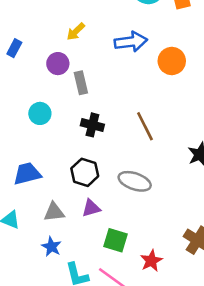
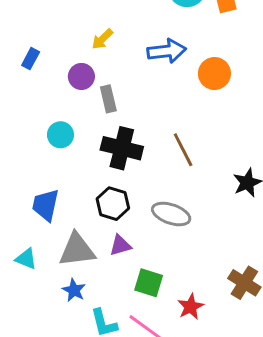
black cross: (92, 125) -> (122, 148), size x1.5
blue trapezoid: (27, 174) -> (46, 205), turned -64
gray triangle: (54, 212) -> (77, 250), size x1.5

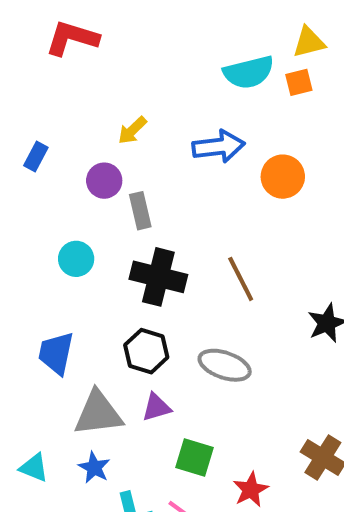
cyan triangle: (26, 259) -> (34, 468), moved

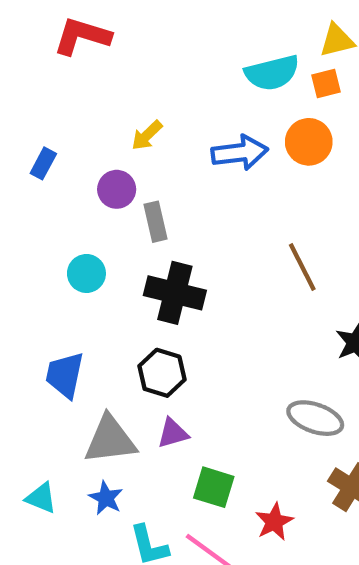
orange circle: (283, 177) -> (309, 142), moved
brown line: (241, 279) -> (302, 267), moved
gray ellipse: (225, 365) -> (315, 418), moved

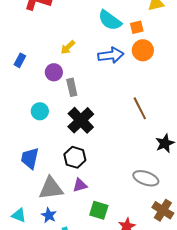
cyan semicircle: (272, 73) -> (110, 20), moved, turned 50
orange square: (326, 84) -> (137, 27), moved
black cross: (175, 293) -> (81, 120), turned 32

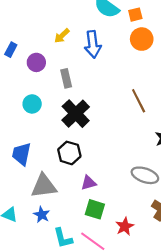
blue arrow: (111, 55) -> (93, 44), moved, turned 90
purple circle: (54, 72) -> (36, 62), moved
purple triangle: (80, 185) -> (88, 183), moved

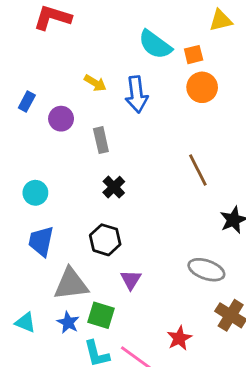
yellow arrow: (62, 36) -> (95, 83), turned -105
cyan circle: (32, 104) -> (35, 193), moved
black cross: (76, 114) -> (114, 187), size x0.6
purple triangle: (88, 183) -> (131, 280), turned -42
green square: (95, 209) -> (101, 315), moved

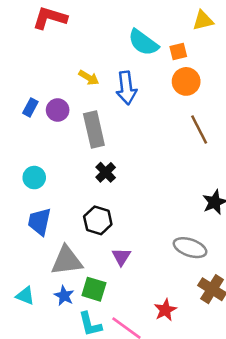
blue rectangle: (27, 102) -> (30, 107), moved
gray rectangle: (101, 140) -> (94, 129), size x1.5
brown line: (198, 170) -> (199, 129), moved

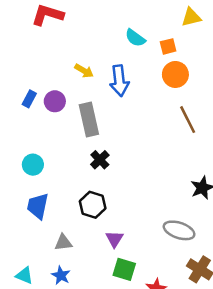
cyan semicircle: (143, 43) -> (135, 38), size x0.7
gray triangle: (67, 261) -> (63, 243), size x0.6
green square: (94, 289) -> (124, 269), moved

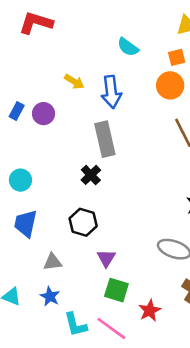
orange square: (168, 46) -> (177, 57), moved
gray rectangle: (89, 120) -> (105, 139), moved

